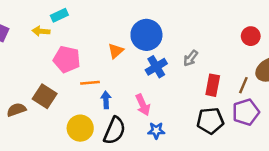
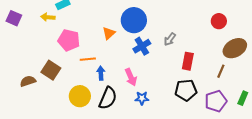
brown line: (243, 85) -> (221, 71), moved
purple pentagon: (246, 112) -> (216, 101), moved

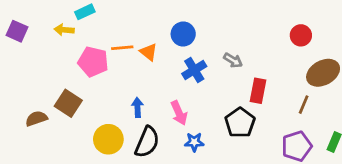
blue circle: (134, 20) -> (183, 34), size x0.7
orange triangle: (109, 33) -> (149, 52), turned -40
gray arrow: (170, 39) -> (233, 60), turned -96
orange line: (88, 59) -> (122, 48), moved
black pentagon: (186, 90) -> (240, 123), moved, turned -30

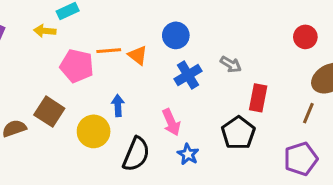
blue arrow: (137, 107) -> (118, 105), moved
yellow circle: (108, 139) -> (94, 131), moved
blue star: (194, 142) -> (188, 154), turned 30

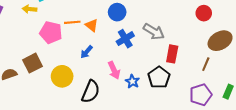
gray arrow: (231, 64) -> (154, 31), size x1.5
blue arrow: (118, 105) -> (87, 52), moved, turned -136
brown square: (49, 112) -> (33, 63), turned 30
blue star: (188, 154) -> (132, 81), moved

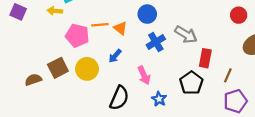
brown line: (206, 64) -> (228, 75), moved
yellow circle: (62, 76) -> (87, 69), moved
blue star: (132, 81) -> (159, 99), moved

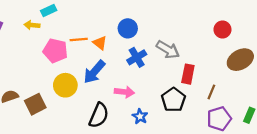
blue arrow: (115, 56) -> (94, 72), size x1.6
brown square: (58, 68) -> (35, 104), moved
pink arrow: (144, 75) -> (124, 92), turned -60

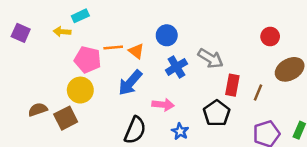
yellow circle: (65, 85) -> (80, 90), moved
brown line: (211, 92) -> (258, 92), moved

